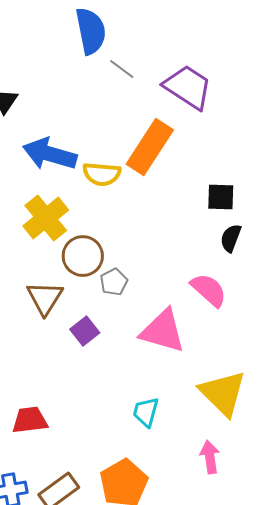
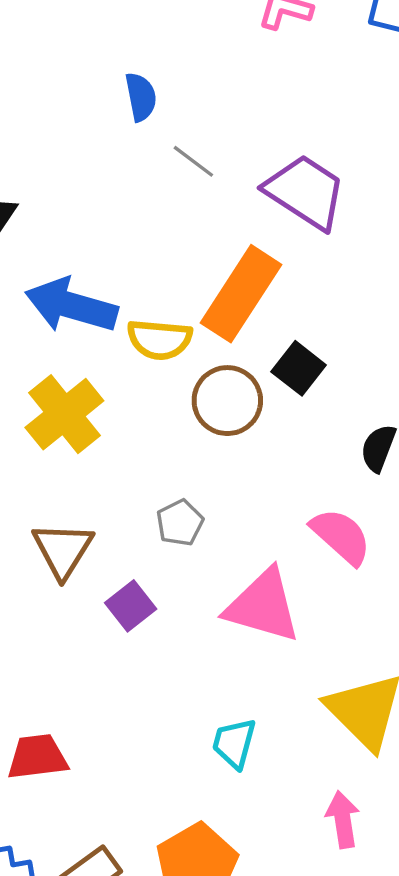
blue semicircle: (91, 31) -> (141, 97), size x0.6
black square: (221, 197) -> (299, 368), moved, turned 36
brown circle: (83, 256) -> (227, 401), moved

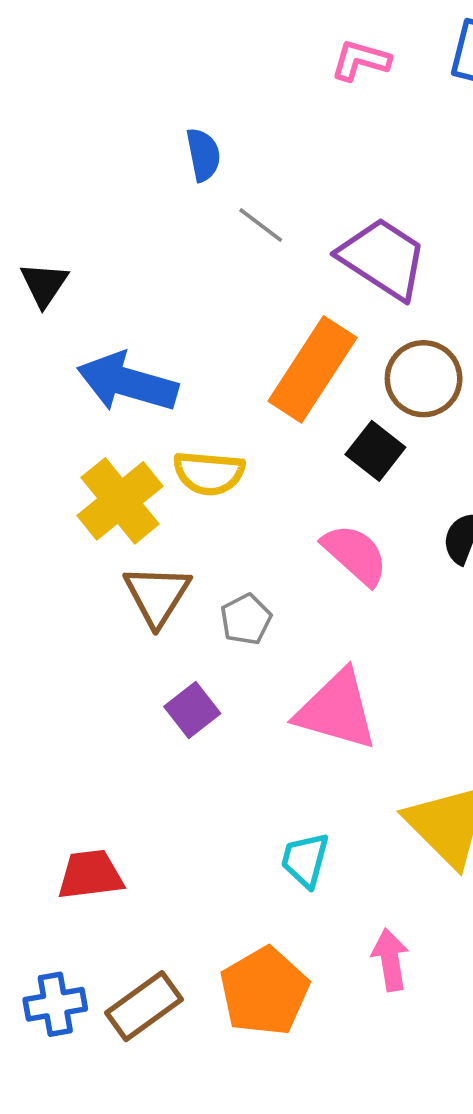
yellow semicircle: (159, 339) -> (209, 473), moved
brown circle: (227, 401) -> (424, 379), moved
pink semicircle: (341, 536) -> (355, 555), moved
brown triangle: (63, 550) -> (157, 595), moved
pink arrow: (343, 820) -> (390, 960), moved

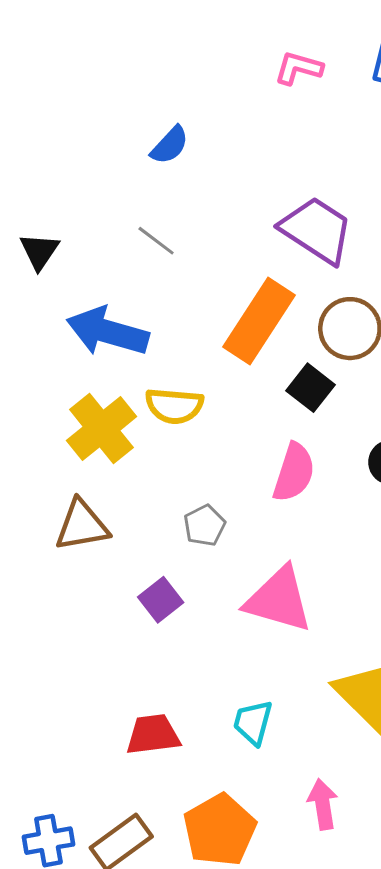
blue semicircle: (203, 155) -> (170, 145), turned 54
gray line: (261, 225) -> (156, 241), moved
pink semicircle: (355, 555) -> (294, 472), turned 66
brown triangle: (157, 595) -> (82, 526), moved, turned 48
red trapezoid: (90, 875) -> (153, 735), moved

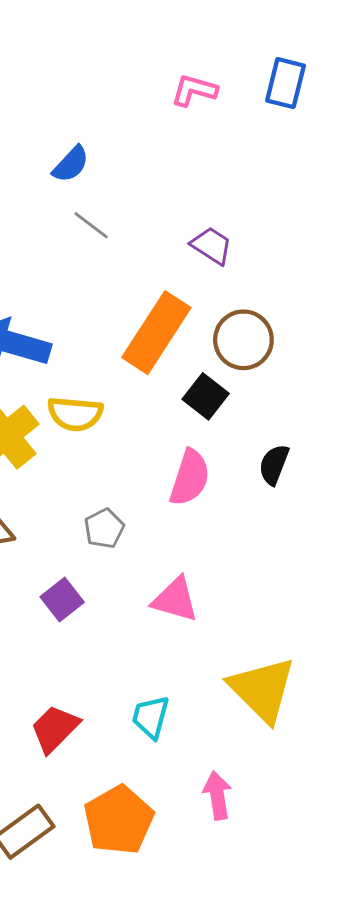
purple trapezoid: (317, 230) -> (212, 246), size x0.6
gray line: (156, 241) -> (91, 225), moved
pink triangle: (279, 600) -> (175, 600), size x0.7
red trapezoid: (153, 735) -> (55, 729), turned -38

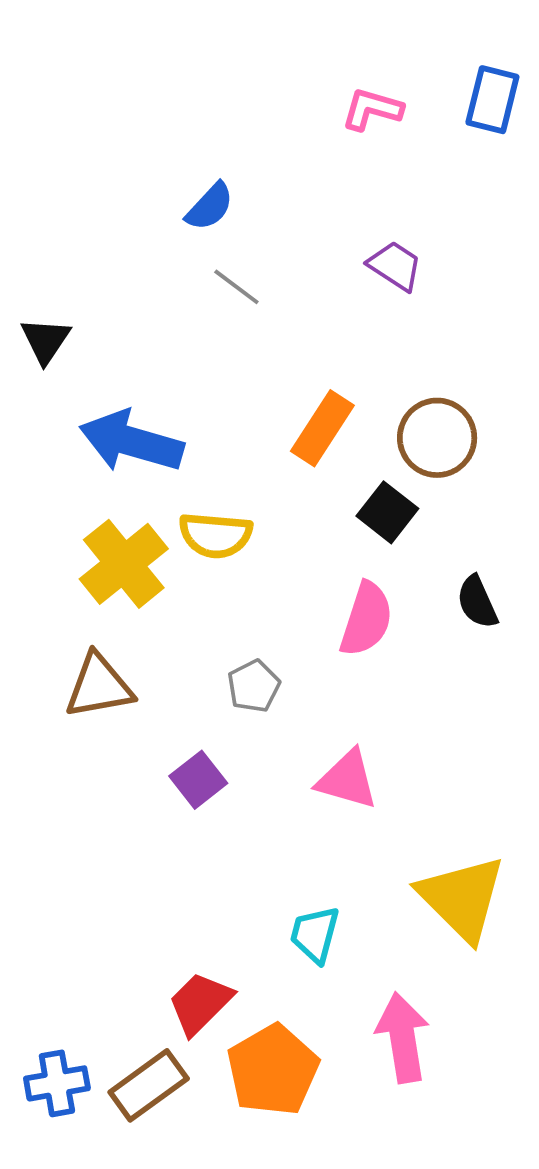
purple trapezoid: (212, 246) -> (395, 266), moved
orange rectangle: (156, 333) -> (322, 428), size x0.7
black semicircle: (274, 465) -> (477, 602), turned -45
red trapezoid: (55, 729) -> (200, 1003), moved
pink arrow: (217, 795) -> (403, 1038), size x1.4

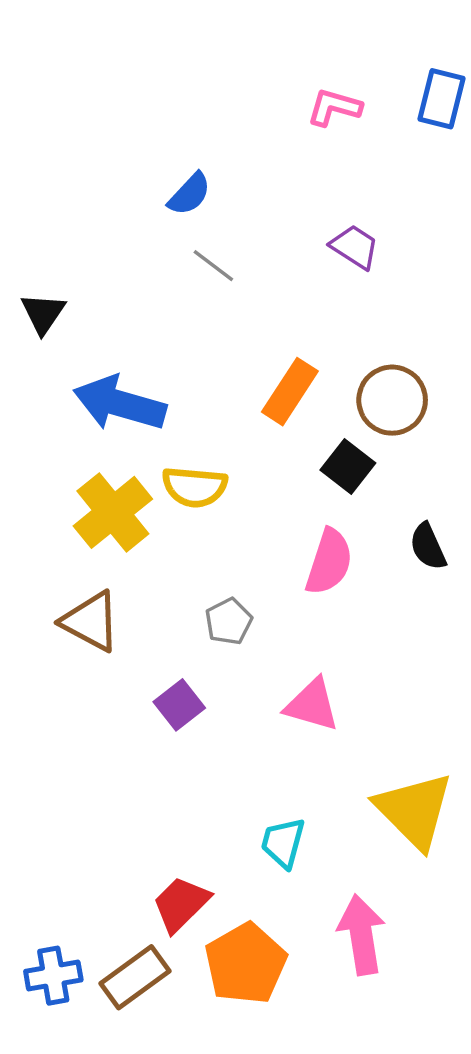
brown triangle: (99, 686) -> (91, 621), turned 38

